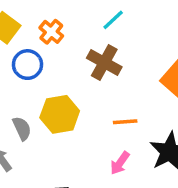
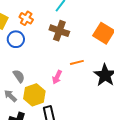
yellow hexagon: (60, 114) -> (34, 95), moved
pink arrow: (120, 163) -> (57, 77), moved

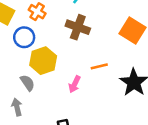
yellow hexagon: (34, 95) -> (43, 61), moved
gray arrow: (10, 96) -> (17, 107), turned 32

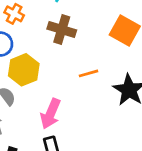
pink arrow: (75, 84) -> (50, 114), moved, size x1.5

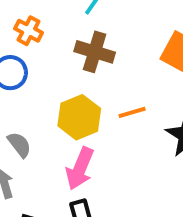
yellow hexagon: (24, 70) -> (79, 117), moved

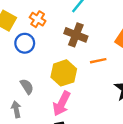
orange line: (132, 112) -> (98, 61), moved

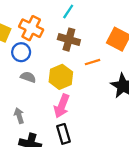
orange cross: (38, 19) -> (31, 28), size x1.5
gray semicircle: (27, 86) -> (28, 77), moved, turned -32

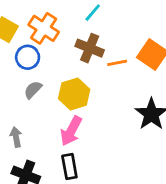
orange line: (92, 62) -> (117, 63), moved
gray semicircle: (28, 77) -> (33, 90), turned -72

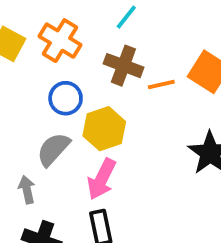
blue circle: (28, 57) -> (66, 98), moved
gray semicircle: (33, 90) -> (53, 149), moved, size x1.4

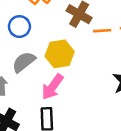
blue circle: (66, 98) -> (19, 27), moved

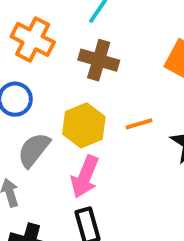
orange line: (102, 31) -> (139, 124), moved

